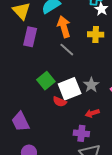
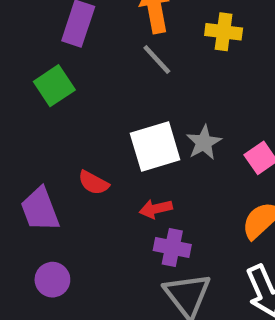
green square: (46, 81) -> (54, 86), moved
red semicircle: (60, 102) -> (93, 183), moved
red arrow: (92, 113) -> (156, 209), moved

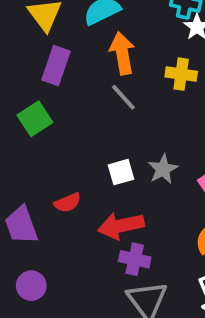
white square: (155, 146) -> (121, 172), size x0.6
red semicircle: (93, 183) -> (68, 203), turned -52
red arrow: (156, 209) -> (121, 226), size x1.6

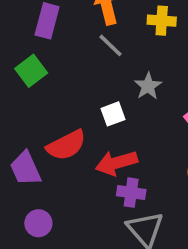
gray star: (163, 169) -> (148, 86), moved
red semicircle: (68, 203) -> (66, 145), size x1.6

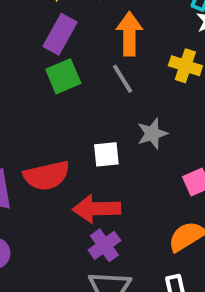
green square: (31, 71) -> (63, 76), moved
purple cross: (131, 193) -> (104, 245), turned 32

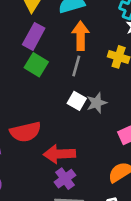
green square: (63, 76) -> (36, 65), turned -35
gray line: (123, 79) -> (76, 66), turned 48
white square: (106, 154) -> (77, 101), moved, turned 36

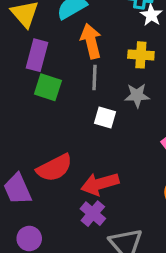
gray star: (97, 103) -> (137, 95), moved, turned 30
purple cross: (65, 179) -> (93, 214), moved

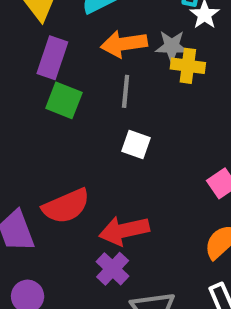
orange arrow: (91, 41) -> (124, 44), turned -88
gray star: (137, 95) -> (172, 46), moved

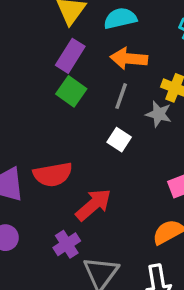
gray star: (172, 46) -> (159, 114), moved
red arrow: (124, 231) -> (93, 205), turned 138
purple cross: (113, 269) -> (67, 244), moved

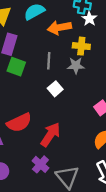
orange arrow: (129, 59) -> (59, 28), moved
white square: (119, 140) -> (55, 89), turned 32

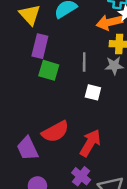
orange arrow: (59, 28) -> (109, 22), moved
white square: (55, 89) -> (93, 92), turned -32

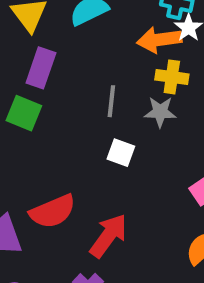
green square: (49, 70) -> (24, 113), moved

